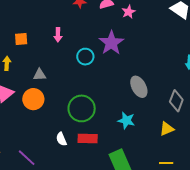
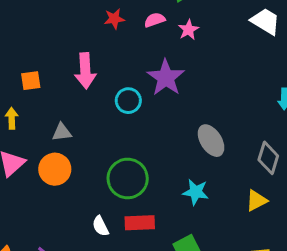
pink arrow: (58, 35) -> (85, 71), size x1.6

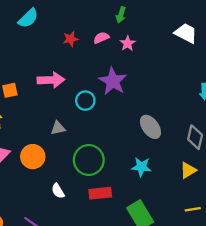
pink arrow: (85, 71) -> (51, 80), turned -85
gray triangle: (62, 132) -> (58, 128), moved
white semicircle: (100, 226) -> (58, 191), moved

